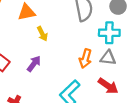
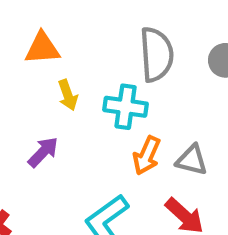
cyan cross: (109, 33) -> (126, 107), moved

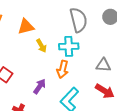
purple arrow: (43, 152) -> (40, 86), moved
orange arrow: (147, 155) -> (63, 69), moved

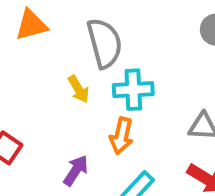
gray semicircle: (78, 20) -> (105, 43), moved
orange triangle: (26, 27) -> (31, 25), moved

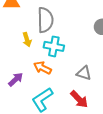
orange arrow: (121, 136) -> (42, 68), turned 90

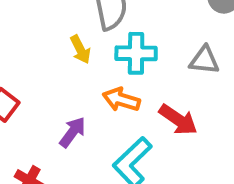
gray triangle: (84, 73) -> (204, 60), moved
red arrow: (79, 99) -> (178, 120), moved

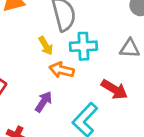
orange arrow: (121, 100) -> (62, 70), moved

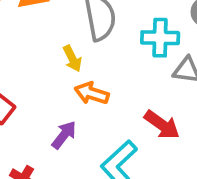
cyan cross: (83, 46) -> (160, 38), moved

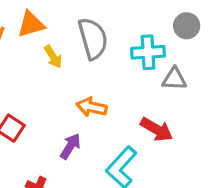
yellow arrow: (72, 59) -> (53, 57), moved

